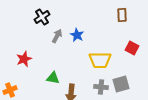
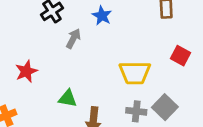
blue star: (77, 35) -> (102, 16), moved
gray square: (121, 84) -> (165, 107), turned -30

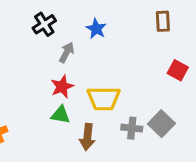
red star: (26, 71) -> (62, 87), moved
yellow trapezoid: (135, 73) -> (104, 98), moved

